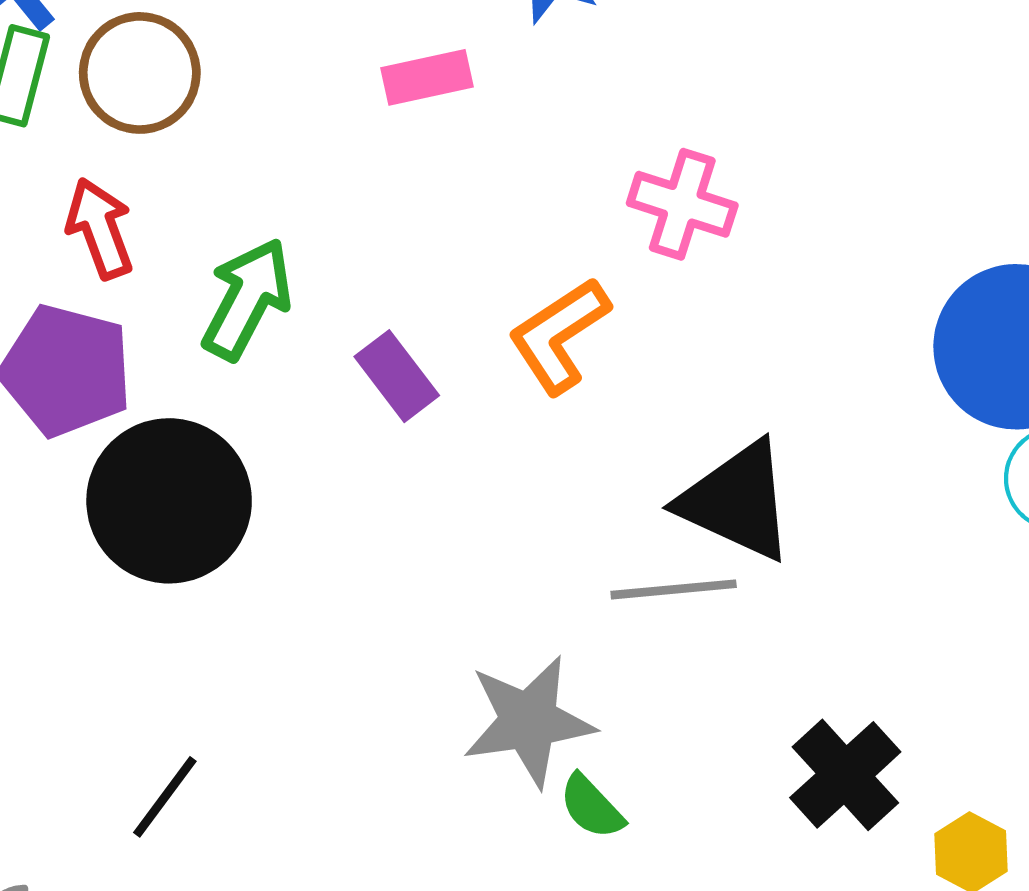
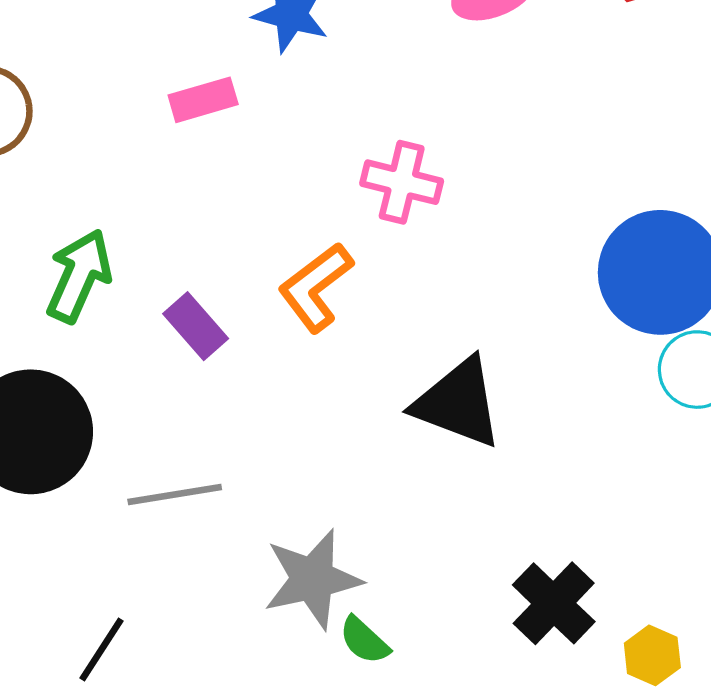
gray line: (674, 589) -> (175, 495), moved
black line: (165, 797) -> (101, 649), moved

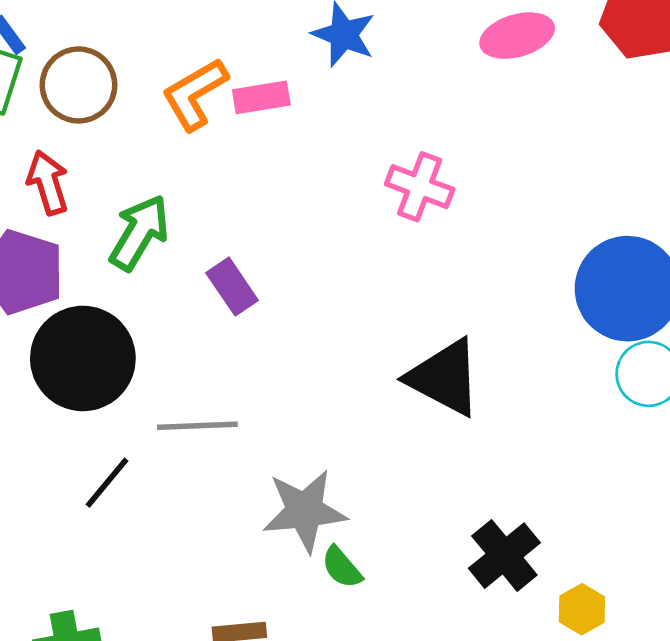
orange L-shape: (316, 287) -> (195, 94), moved
black line: (101, 649) -> (107, 483), moved

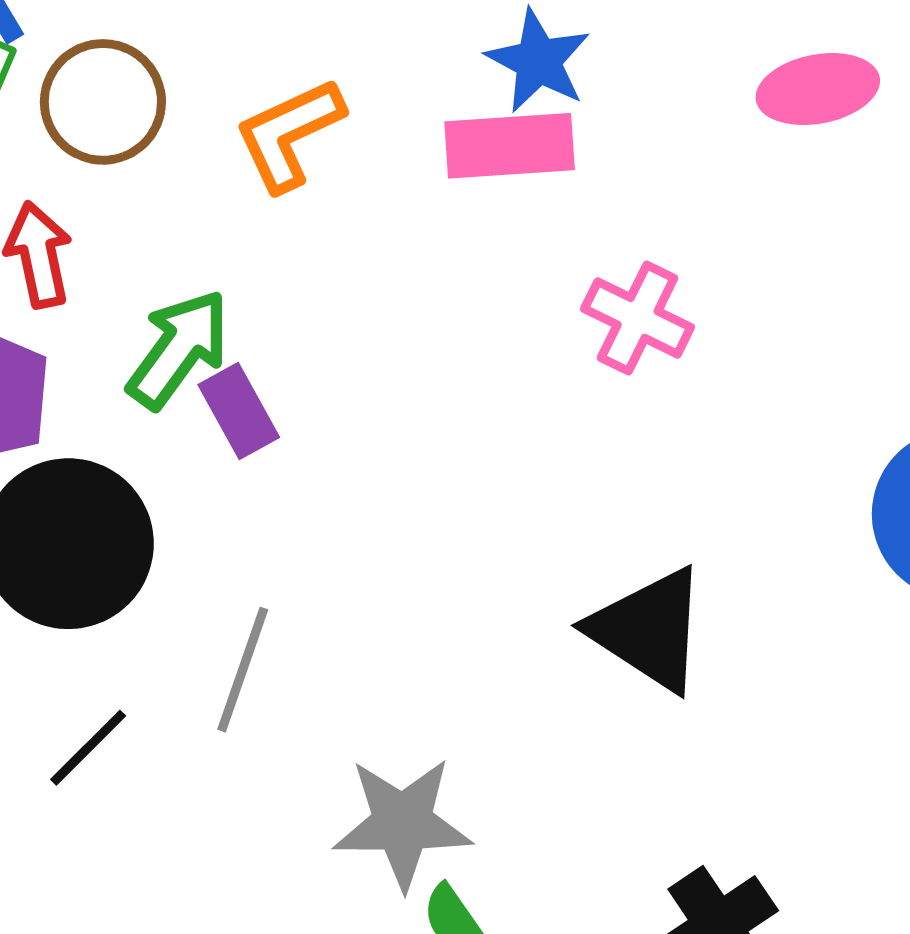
pink rectangle: (261, 97) -> (510, 146), moved, size x1.4
purple rectangle: (232, 287) -> (239, 411), moved
gray line: (197, 426) -> (243, 670), turned -74

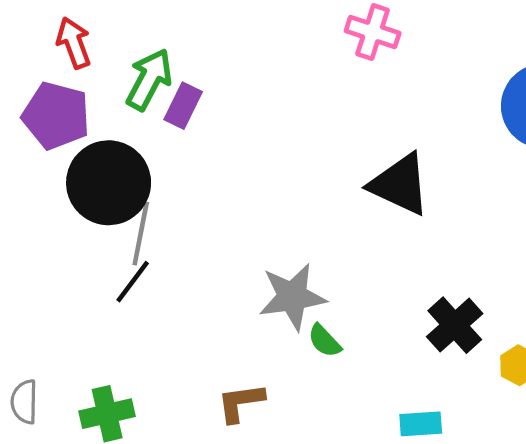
purple rectangle: (239, 411) -> (183, 106), turned 63
gray line: (243, 670) -> (141, 234), moved

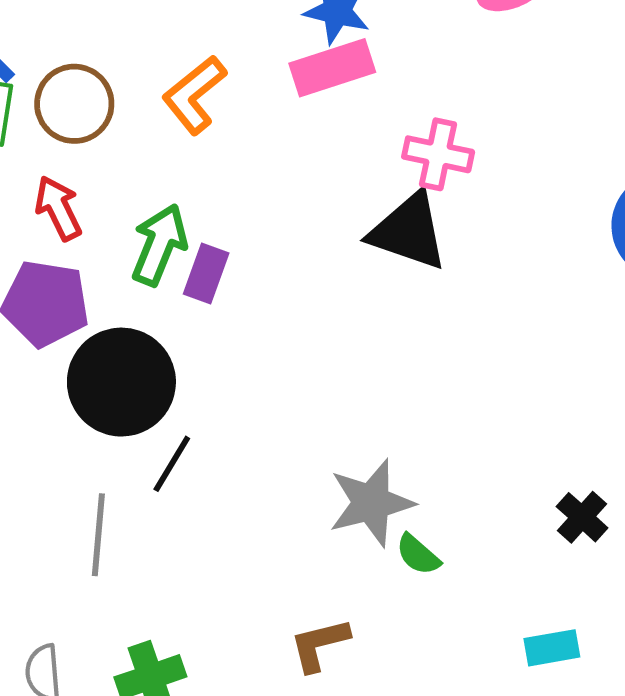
black triangle: (400, 184) -> (409, 231), moved
gray line: (141, 234) -> (98, 535), moved
black line: (133, 282) -> (172, 464), moved
black cross: (455, 325) -> (582, 517), size x0.7

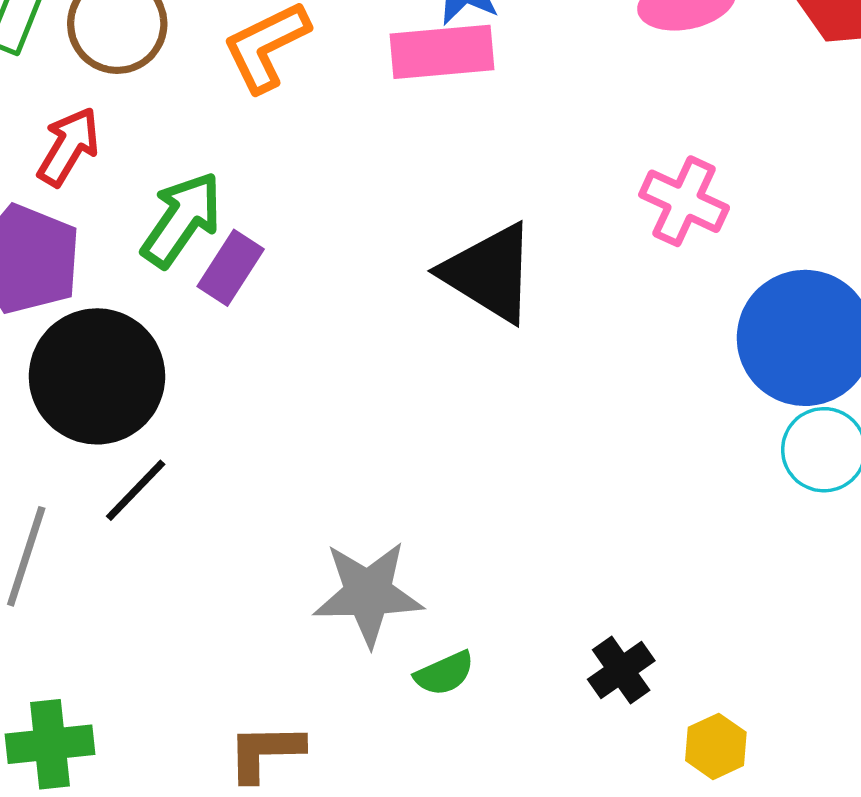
pink cross: (438, 154) -> (684, 201), moved
red arrow: (58, 208) -> (69, 147), turned 44
green semicircle: (418, 555) -> (444, 673), moved, turned -78

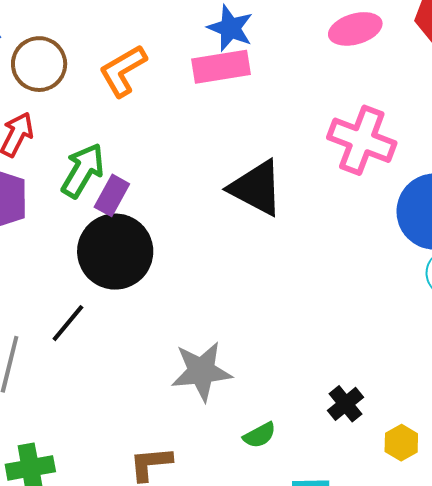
pink cross: (684, 201) -> (362, 140), size x1.4
black circle: (97, 376) -> (115, 252), moved
green semicircle: (444, 673) -> (259, 435), moved

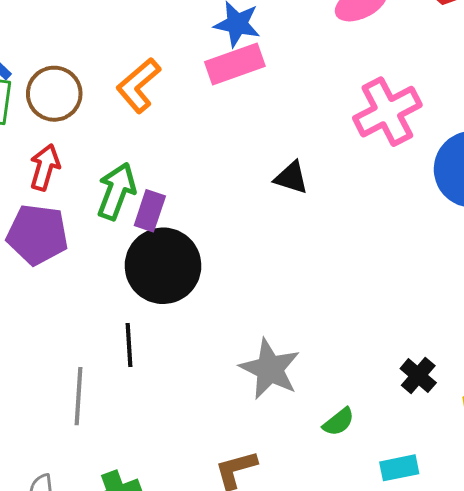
pink cross: (362, 140) -> (387, 112), turned -38
black triangle: (256, 188) -> (291, 178), size x0.6
black line: (68, 323) -> (129, 345), turned -33
gray star: (201, 371) -> (270, 369), turned -30

